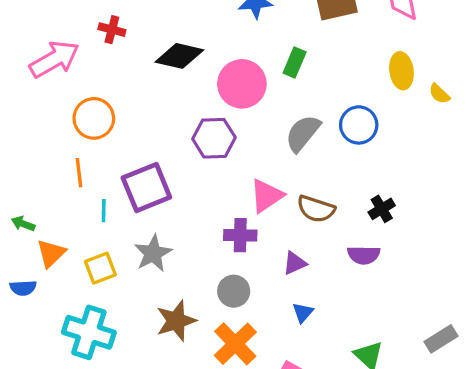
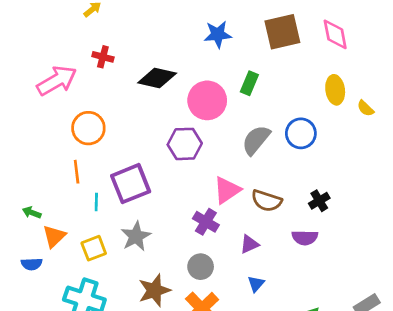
purple cross: (240, 235) -> (206, 222), turned 30

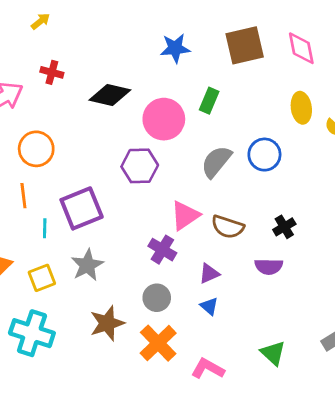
blue triangle: (256, 284) -> (209, 306), moved, turned -30

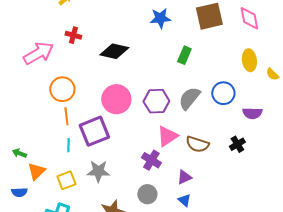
pink circle: (164, 119) -> (116, 99), moved
purple hexagon: (140, 166) -> (156, 101), moved
orange line: (23, 196) -> (66, 116), moved
gray star: (87, 265) -> (98, 171), turned 30
purple semicircle: (269, 267) -> (252, 113), moved

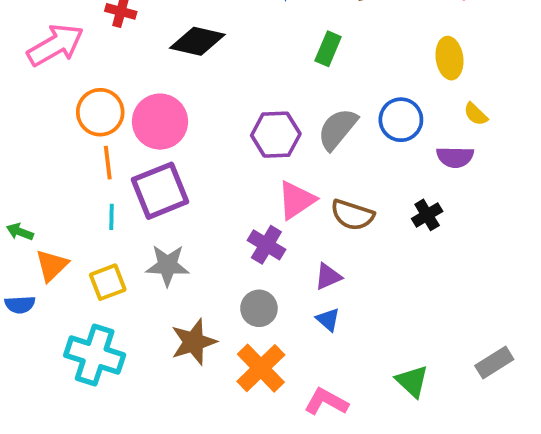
yellow semicircle: (272, 74) -> (476, 114), moved
pink circle: (116, 99) -> (160, 122), moved

